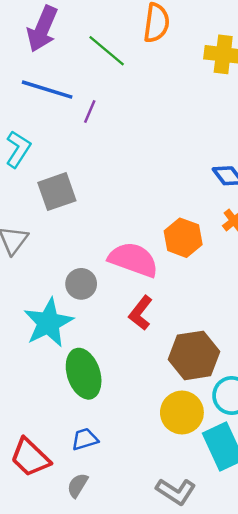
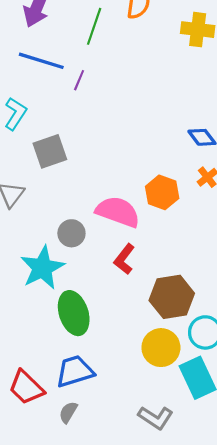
green line: (107, 51) -> (94, 26), turned 69
blue trapezoid: (85, 439) -> (75, 371), size x1.6

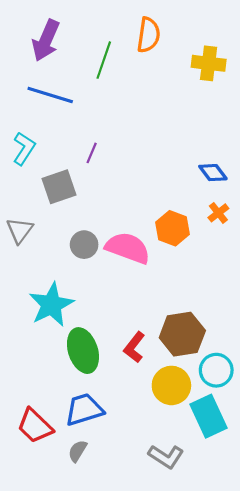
purple line: (79, 80) -> (92, 153), moved
gray circle: (71, 233) -> (84, 245), moved
red L-shape: (124, 259) -> (134, 347), moved

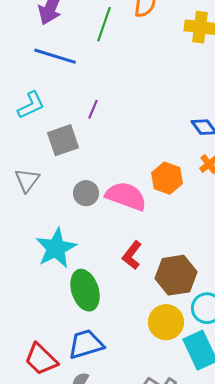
cyan L-shape: (24, 149) -> (31, 105), turned 32
red L-shape: (134, 347) -> (132, 255), moved

